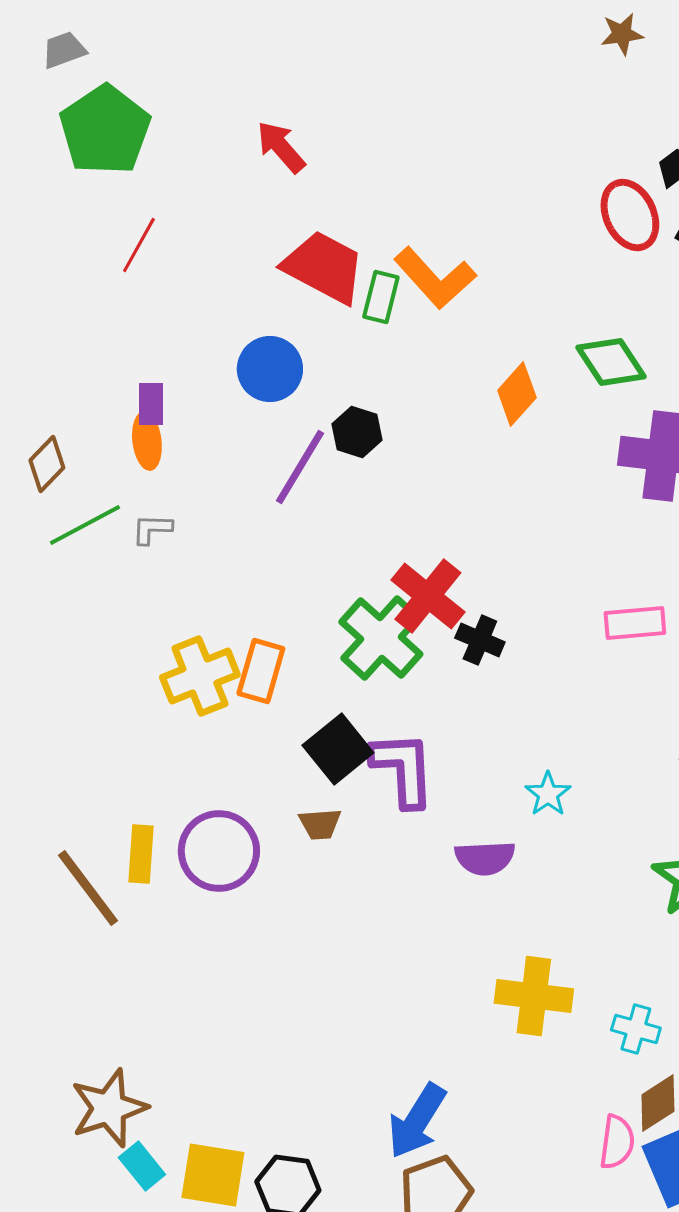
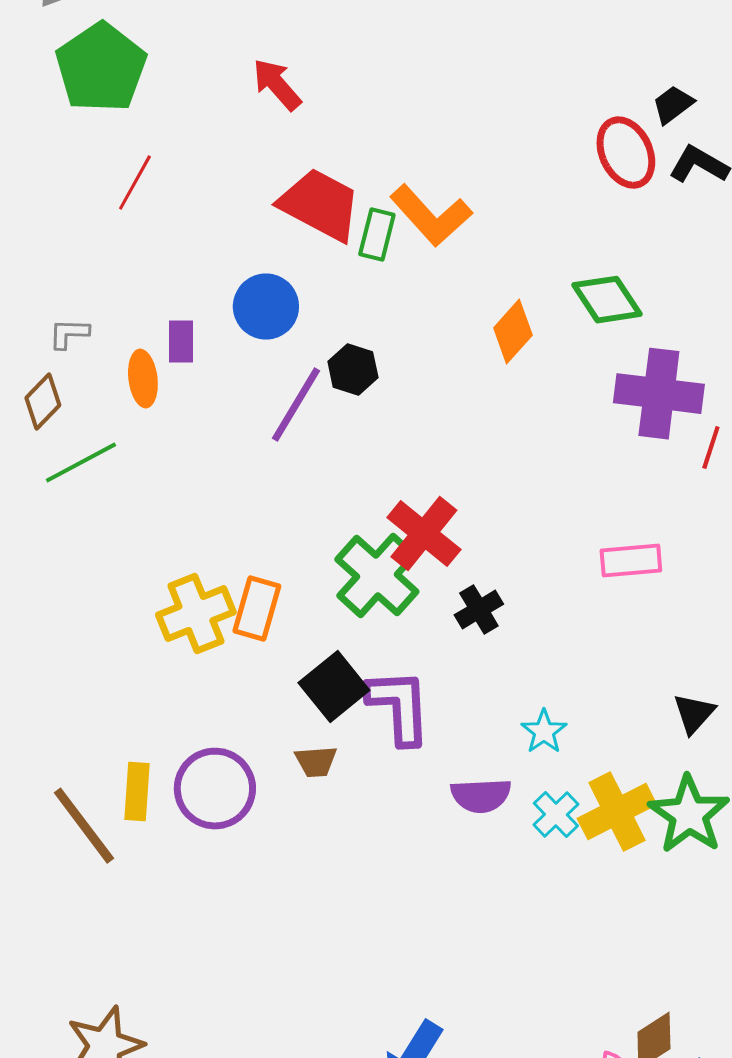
purple rectangle: (151, 404) -> (181, 342), moved
gray L-shape: (152, 529) -> (69, 334), moved
black cross: (480, 640) -> (479, 610), moved, turned 36
yellow cross: (534, 996) -> (617, 812), moved, turned -34
cyan cross: (636, 1029) -> (556, 815), moved, turned 30

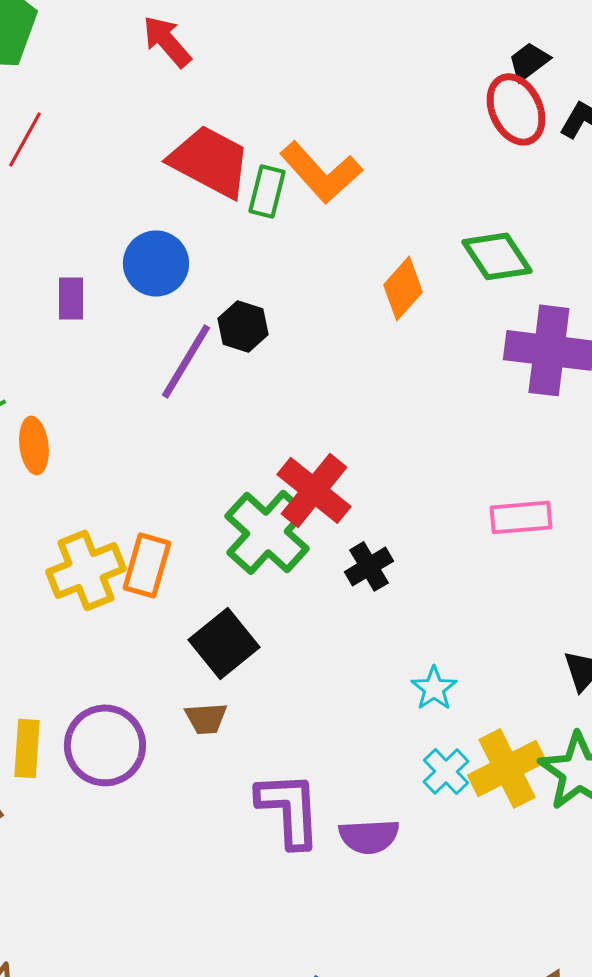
black trapezoid: (673, 105) -> (529, 61), moved
orange ellipse: (143, 379) -> (34, 445), moved
purple L-shape: (399, 707) -> (289, 809), moved
purple semicircle: (481, 796) -> (369, 836), moved

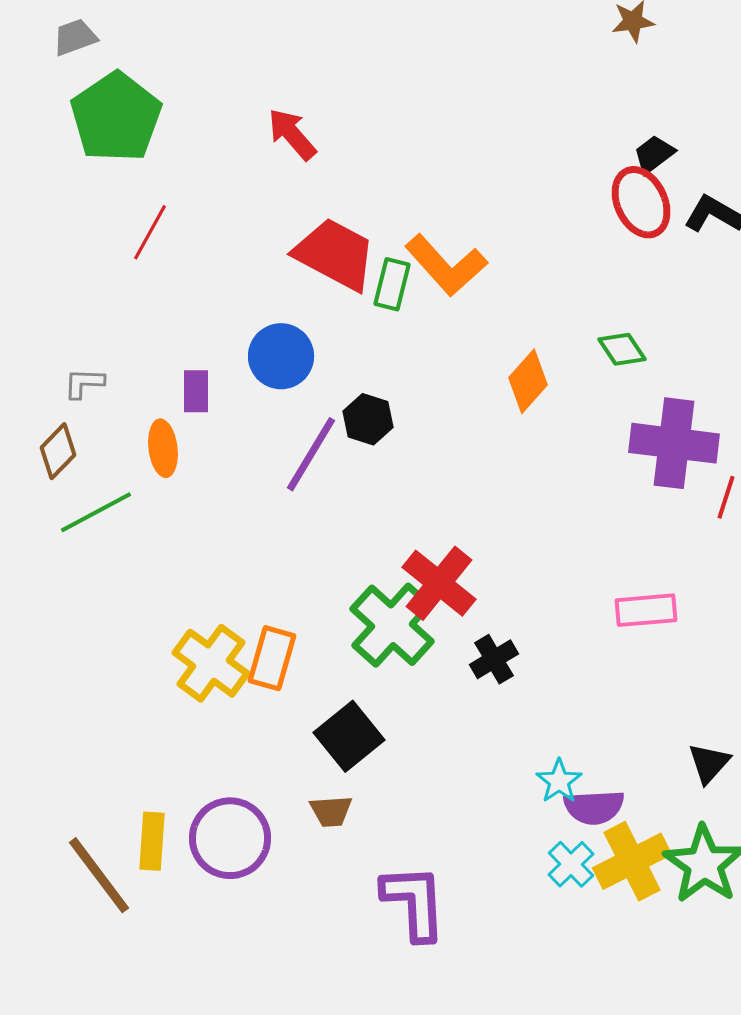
green diamond: (497, 256) -> (622, 349), size x0.7
orange ellipse: (34, 445) -> (163, 448), moved
yellow cross: (86, 570) -> (211, 663), turned -32
purple semicircle: (369, 836) -> (594, 807), moved

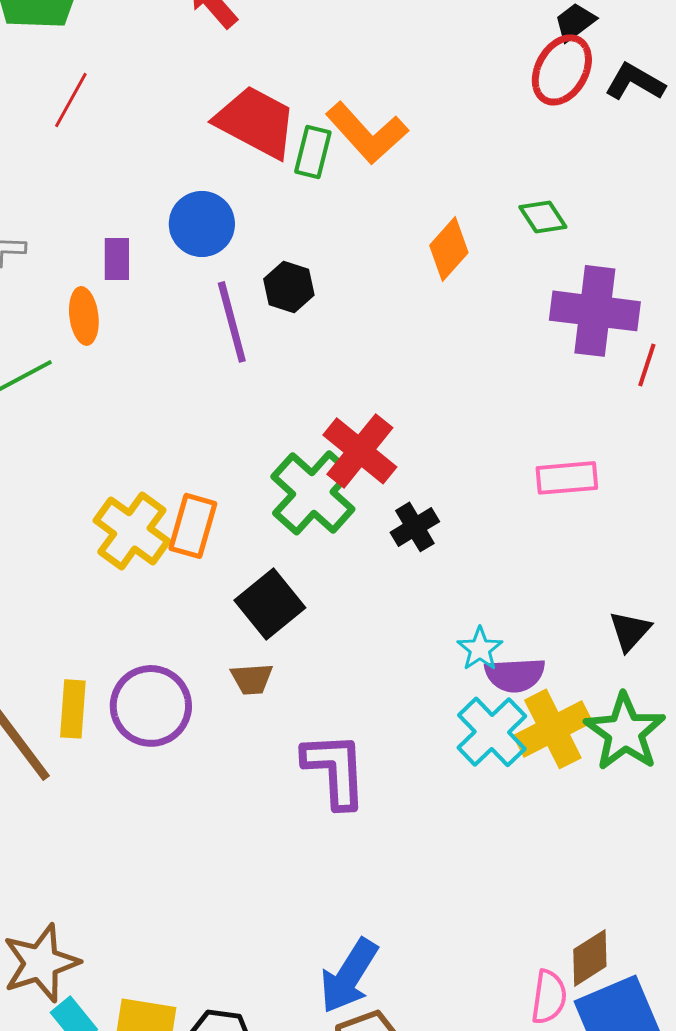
red ellipse: (641, 202) -> (562, 70), turned 54
purple line: (311, 454) -> (232, 322), turned -46
cyan cross: (571, 864) -> (492, 732), size x1.5

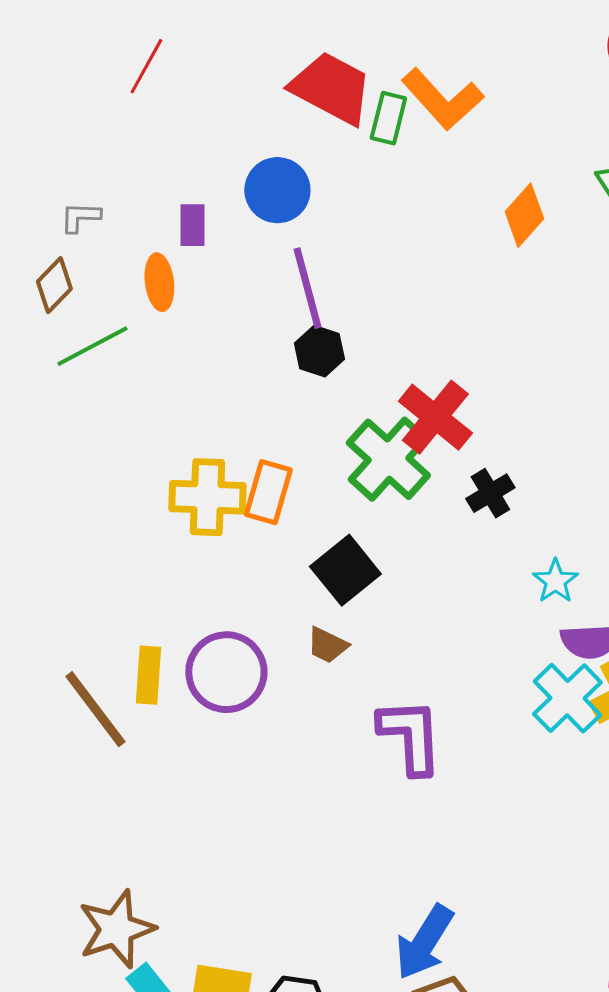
black hexagon: (289, 287) -> (319, 351), moved
yellow cross: (132, 531) -> (207, 497), turned -34
cyan star: (480, 649) -> (555, 581), moved
brown trapezoid: (252, 679) -> (327, 645), turned 30

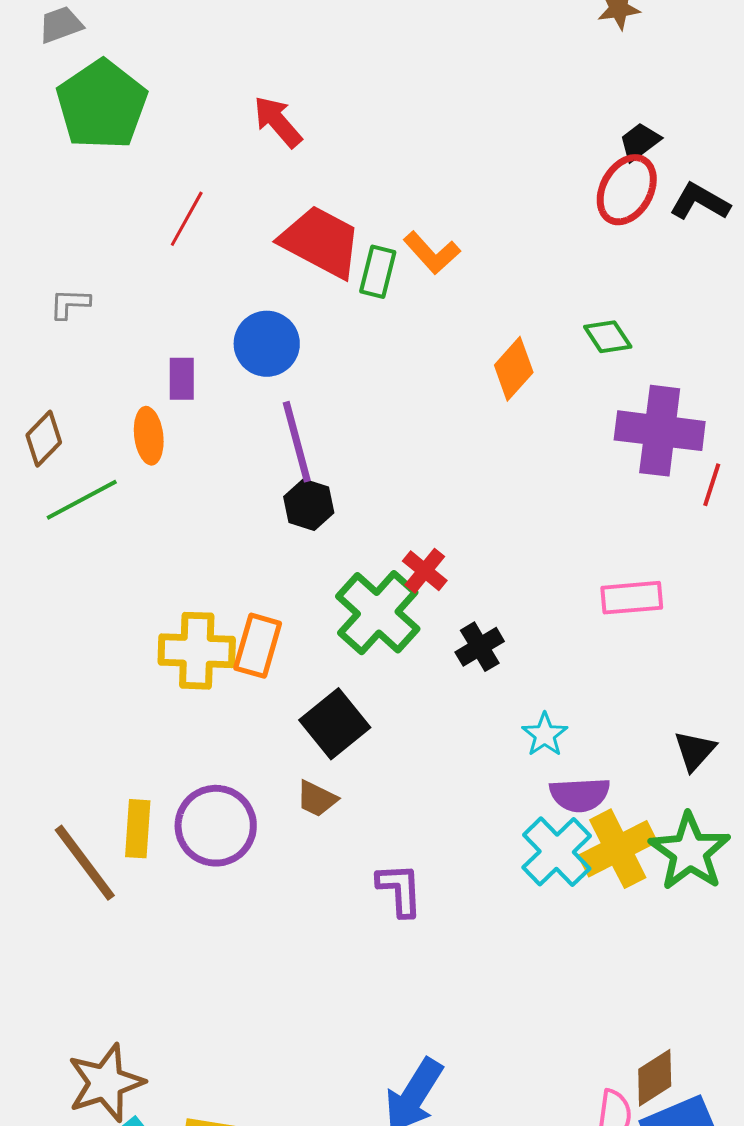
red line: (146, 66) -> (187, 219), moved
orange L-shape: (442, 99) -> (432, 253), size x0.7
gray L-shape: (80, 217) -> (70, 304), moved
red cross: (435, 417) -> (425, 571), size x0.6
purple L-shape: (410, 736) -> (400, 890), size x0.7

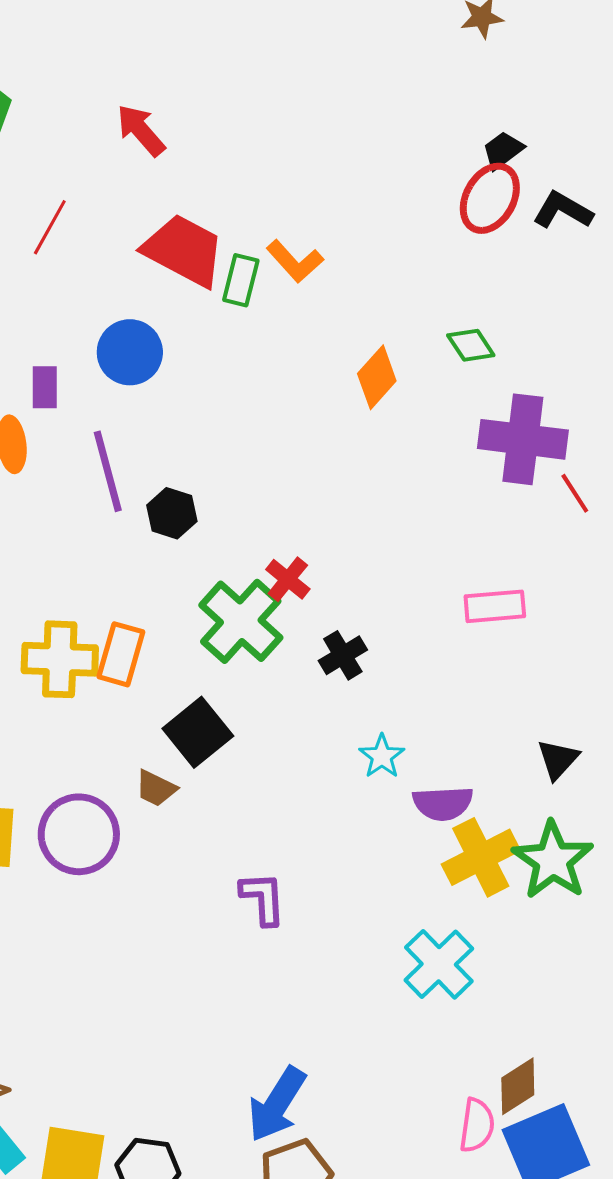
purple line: (297, 442) -> (108, 471), moved
red line: (712, 485) -> (575, 493), turned -51
cyan star: (545, 735) -> (382, 756), moved
brown trapezoid: (317, 799) -> (156, 788), moved
cyan cross: (557, 852) -> (439, 964), moved

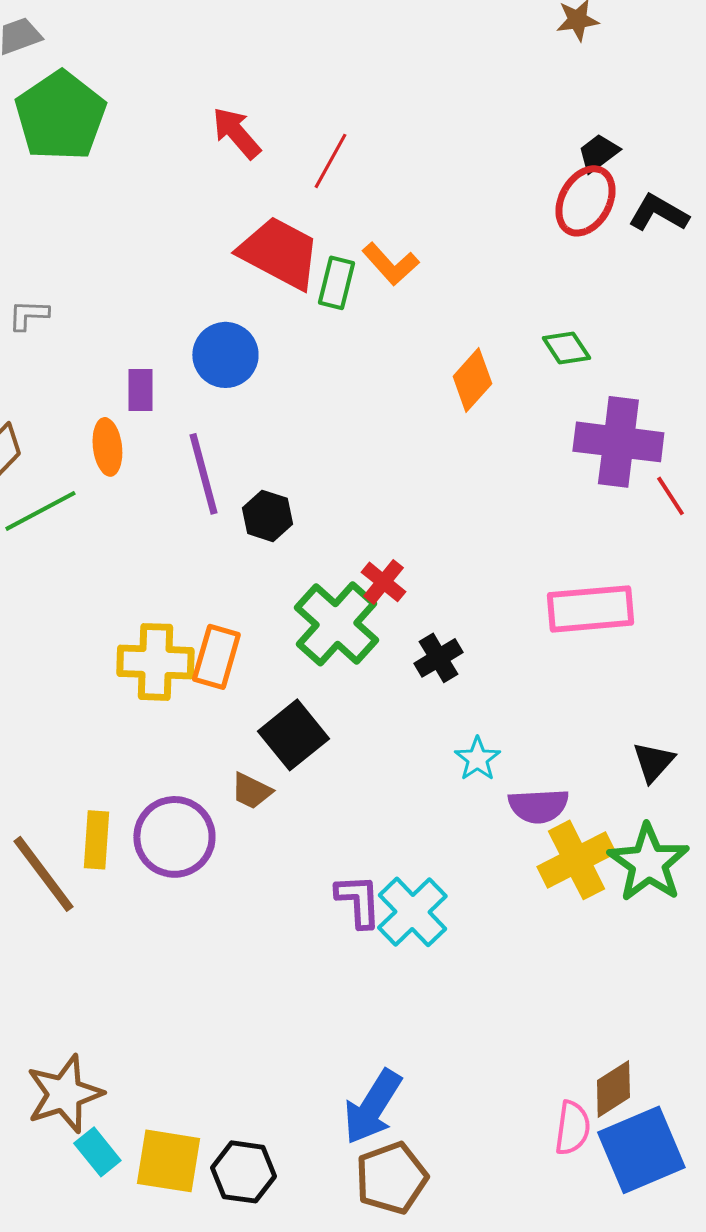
red line: (50, 227) -> (330, 161), moved
pink rectangle: (495, 606) -> (590, 609), size x1.4
cyan cross: (439, 964) -> (412, 912), moved

